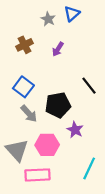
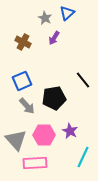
brown cross: (25, 45) -> (23, 42), turned -35
purple arrow: (58, 49) -> (54, 38), moved
blue square: (23, 87) -> (22, 81), turned 30
purple star: (75, 130) -> (70, 131), moved

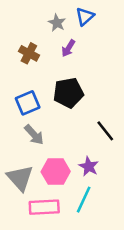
black line: (83, 80) -> (105, 131), moved
black pentagon: (54, 98) -> (68, 93), moved
cyan line: (83, 157) -> (84, 200), moved

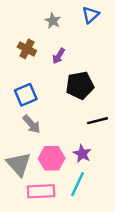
blue triangle: (85, 16) -> (90, 15), moved
purple arrow: (68, 48) -> (59, 56), moved
black pentagon: (68, 93) -> (80, 85), moved
black line: (105, 131) -> (97, 121), turned -66

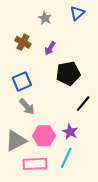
black line: (97, 121) -> (83, 104), turned -36
gray triangle: (19, 164) -> (16, 141), turned 45

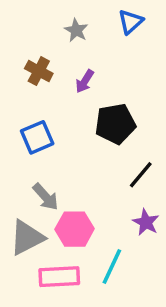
gray arrow: (27, 107) -> (46, 197), moved
purple star: (70, 132) -> (146, 222), moved

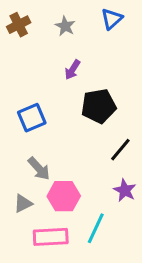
brown cross: (39, 71) -> (19, 25), moved, turned 35
gray triangle: (27, 238) -> (23, 203), size x0.6

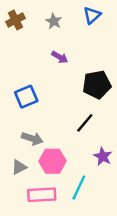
purple arrow: (72, 70) -> (60, 57), turned -91
black pentagon: (99, 106) -> (97, 85), moved
black line: (120, 150) -> (85, 123), moved
gray arrow: (39, 169) -> (32, 138), turned -30

